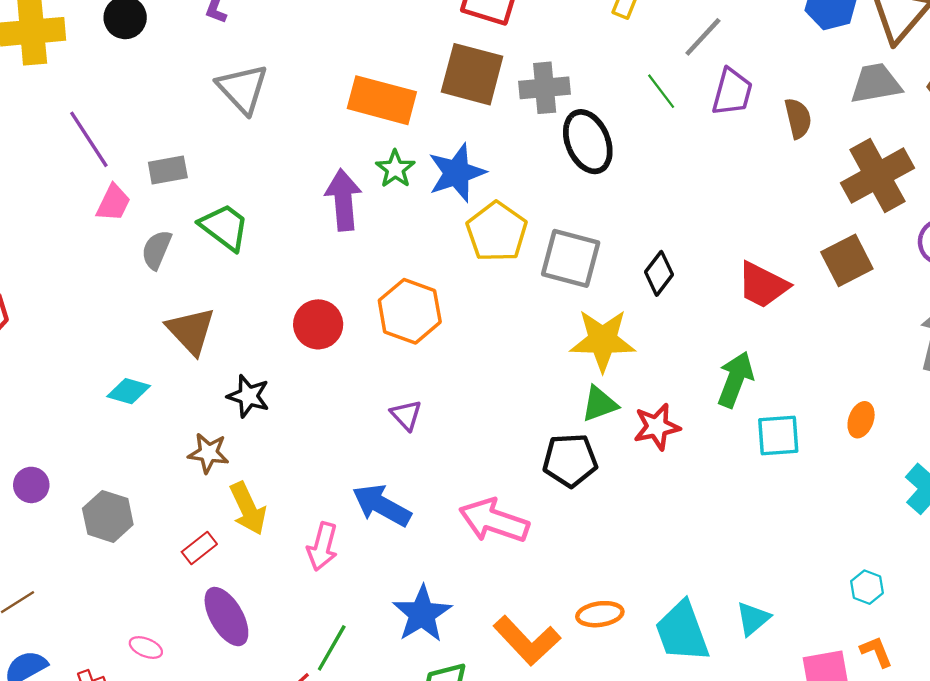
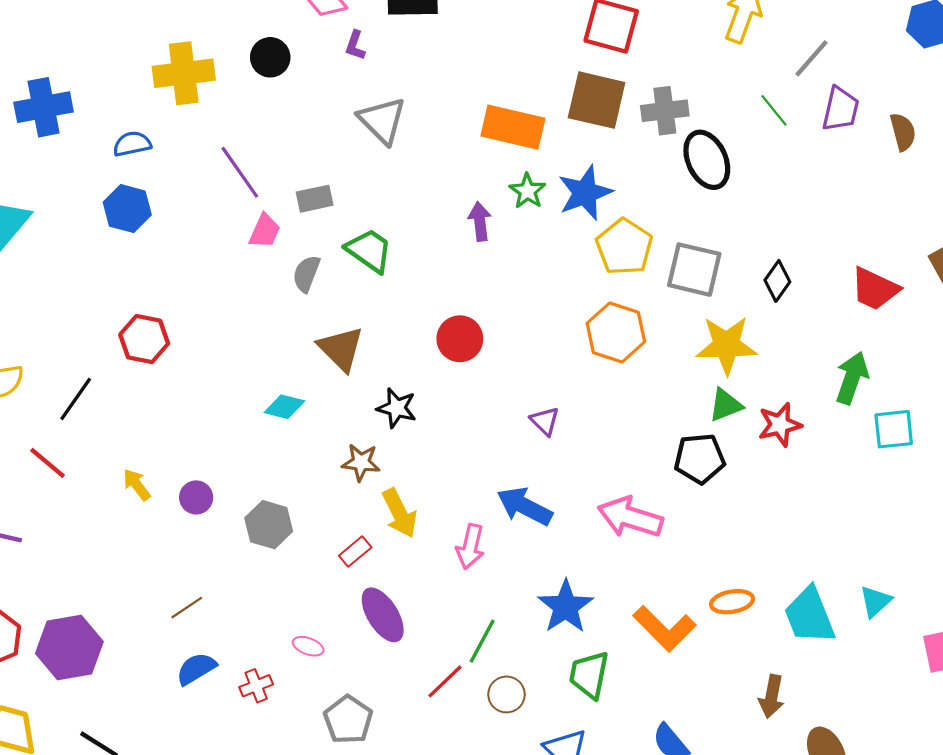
purple arrow: (343, 200) -> (480, 221), size x0.7
orange hexagon: (410, 311) -> (616, 333), moved

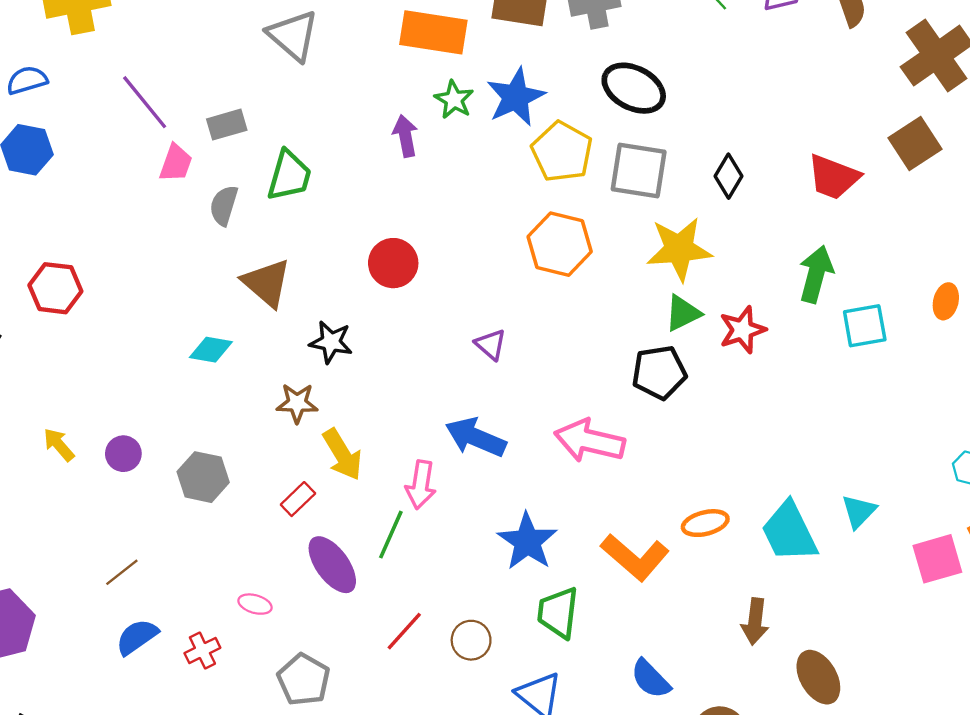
black ellipse: (707, 160) -> (634, 88), moved, turned -34
green trapezoid: (369, 250) -> (289, 176), turned 75
green line: (482, 641) -> (391, 535), moved

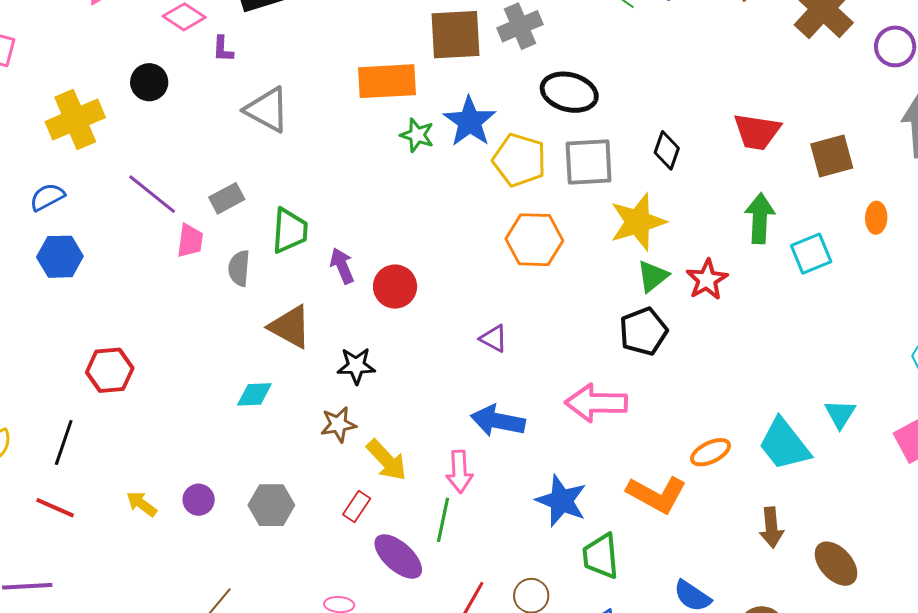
purple arrow: (405, 136) -> (342, 266), moved
brown square: (915, 143) -> (832, 156), moved, turned 30

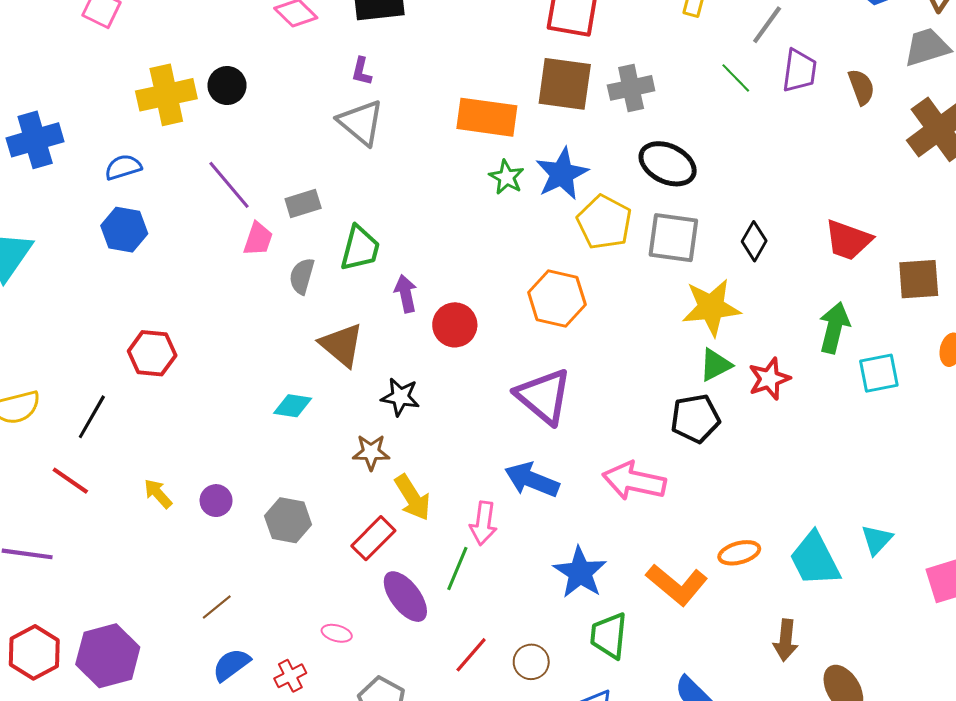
purple L-shape: (223, 49) -> (361, 71), moved
black circle: (149, 82) -> (227, 86), moved
orange hexagon: (534, 240) -> (557, 298), moved
purple triangle: (494, 338) -> (544, 396), size x2.0
red rectangle: (357, 506) -> (373, 538), size x1.4

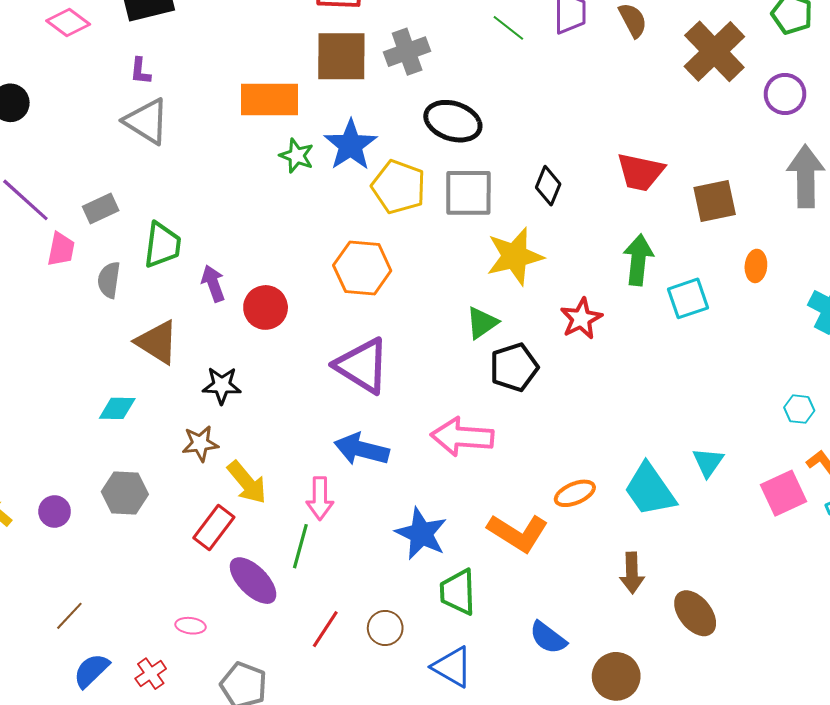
green triangle: (715, 365) -> (482, 323), moved
gray hexagon: (288, 520) -> (125, 493), moved

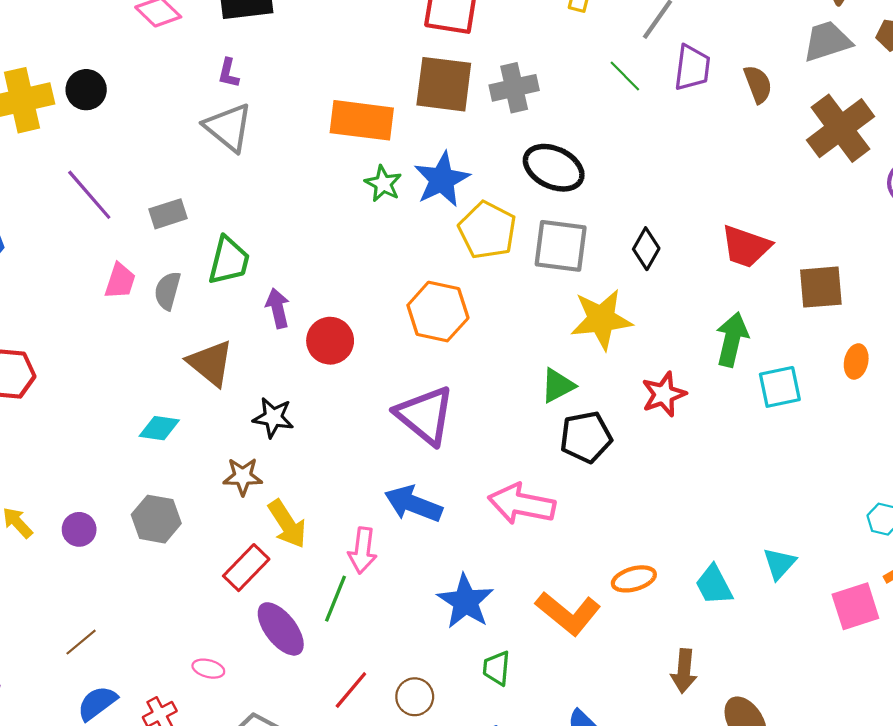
pink trapezoid: (61, 249) -> (120, 281), moved
cyan trapezoid: (650, 490) -> (714, 585), size x0.7
green trapezoid: (458, 592) -> (497, 668), size x0.7

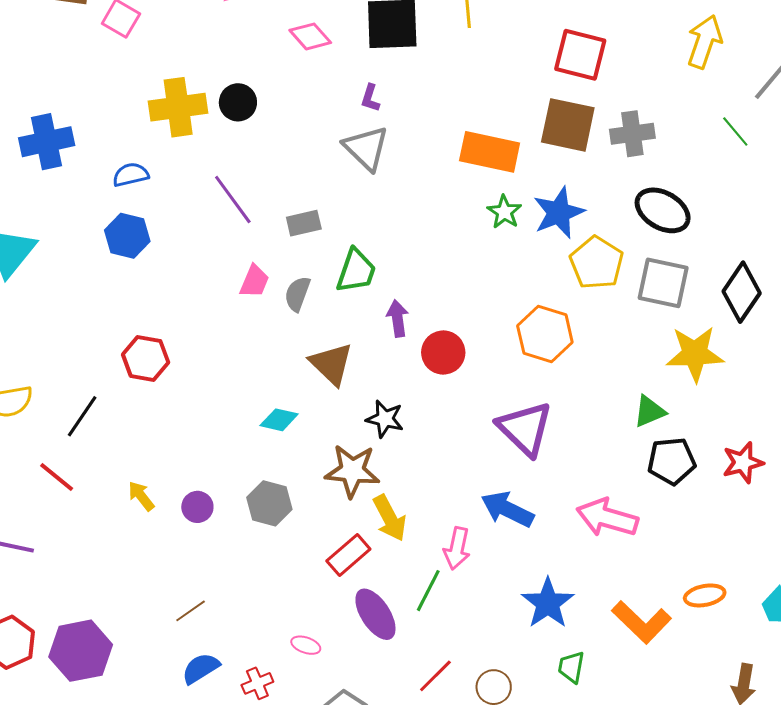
black diamond: (646, 249) -> (742, 292), size x1.5
red star: (664, 394) -> (743, 463), moved
brown star: (243, 476) -> (352, 471), size x1.5

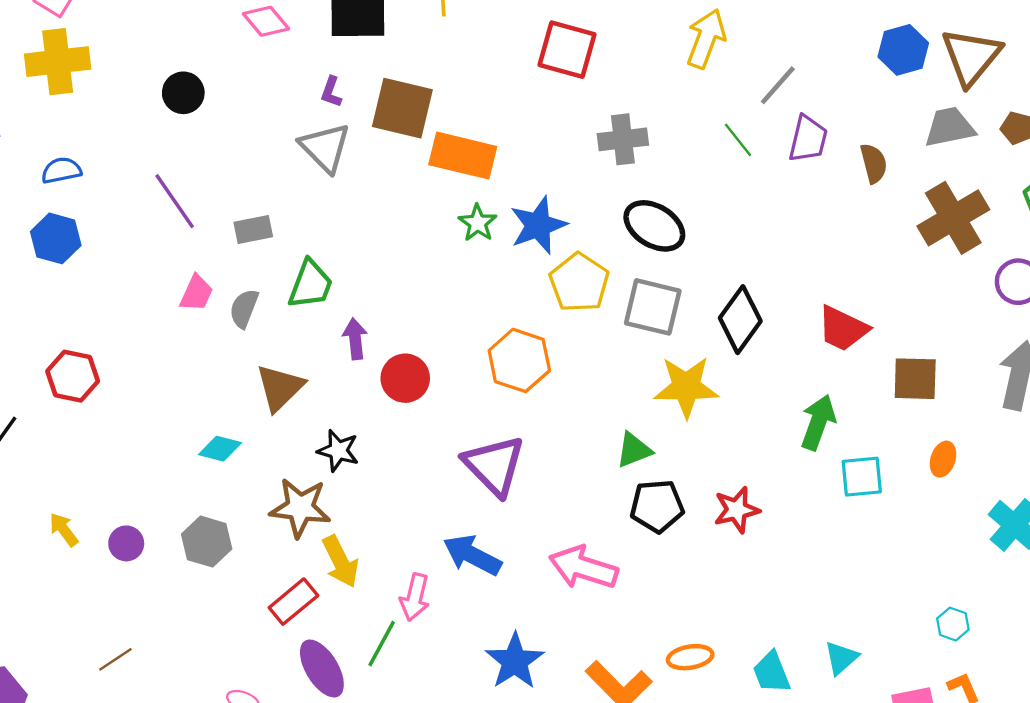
yellow cross: (178, 107) -> (58, 62), moved
brown square: (568, 125) -> (402, 108), moved
brown triangle: (331, 364) -> (280, 388), turned 30

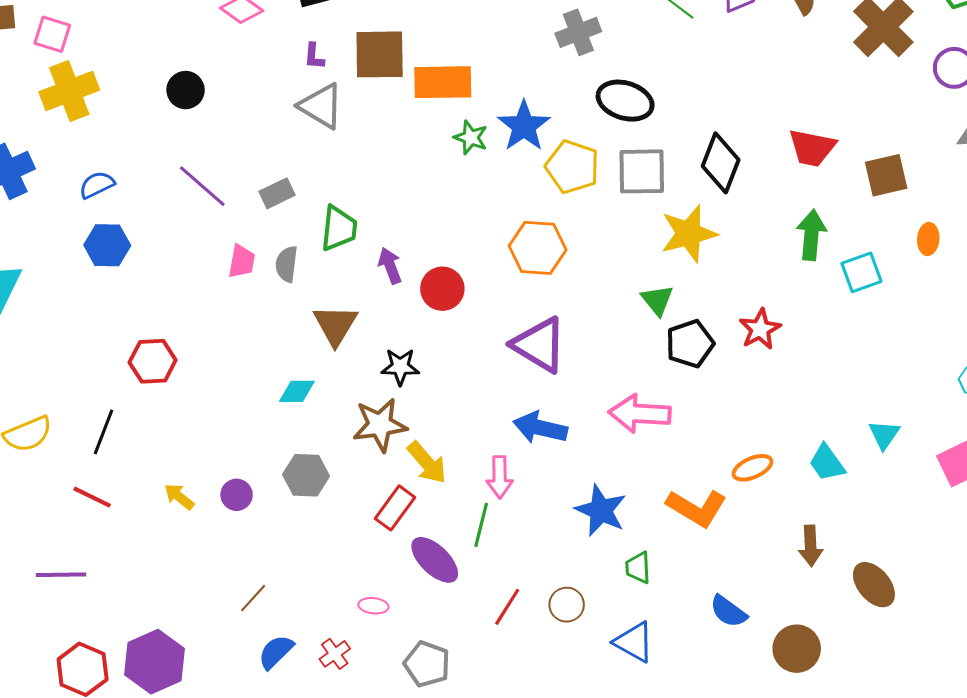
green triangle: (634, 450) -> (657, 300), turned -33

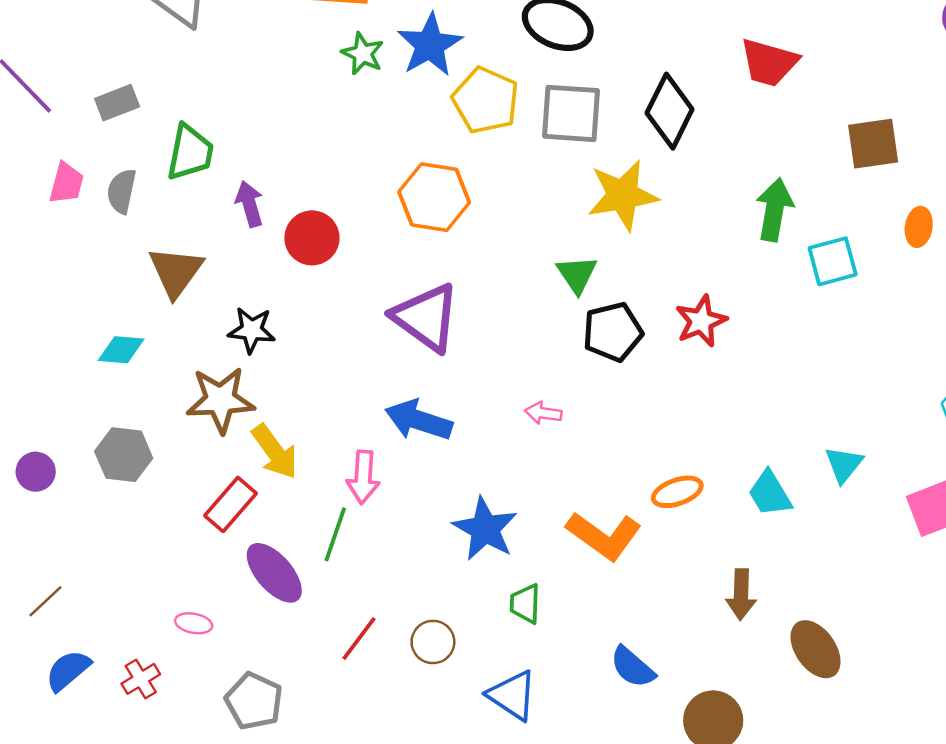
red trapezoid: (812, 148) -> (769, 62), moved
pink arrow: (640, 414) -> (543, 413), size x0.5

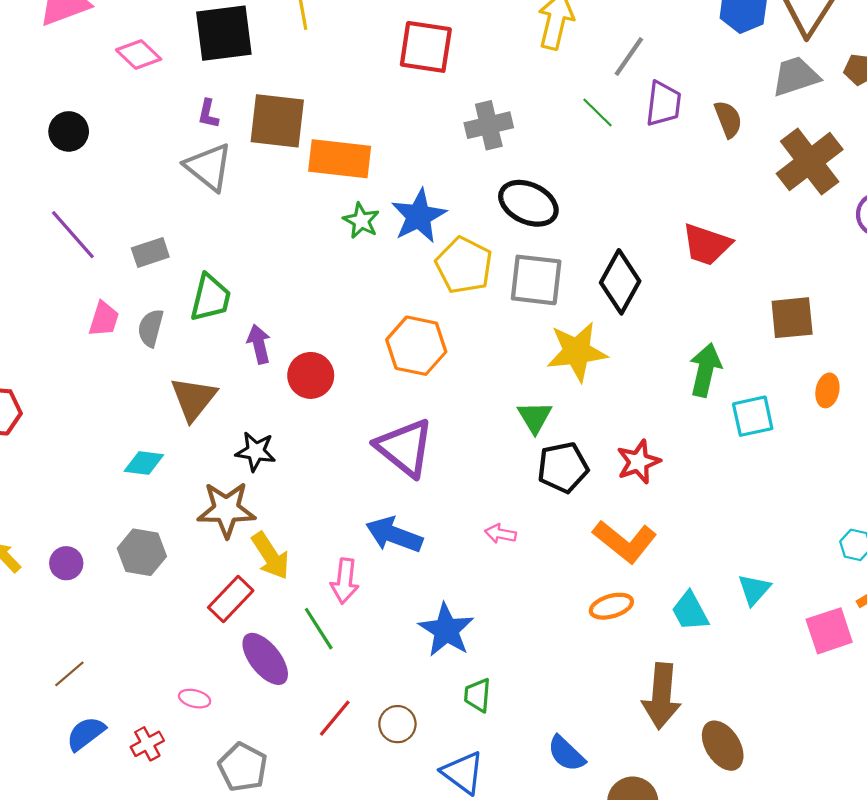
green line: (335, 534) -> (319, 629), turned -54
orange L-shape: (604, 536) -> (625, 541), moved
brown arrow: (741, 594) -> (662, 696), size x1.5

